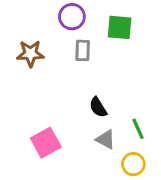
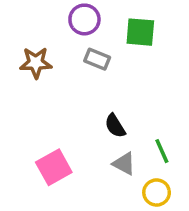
gray rectangle: (83, 50) -> (97, 59), turned -70

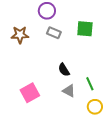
green square: (140, 32) -> (85, 29), moved
yellow circle: (157, 192) -> (95, 107), moved

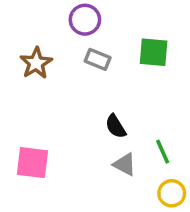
brown star: (20, 35) -> (36, 63), turned -30
pink square: (30, 93) -> (32, 163), moved, turned 36

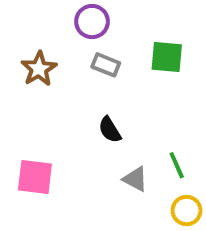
black semicircle: (116, 126) -> (110, 130), moved

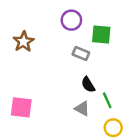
purple circle: (92, 22) -> (71, 20), moved
gray rectangle: (106, 65) -> (81, 54), moved
black semicircle: (110, 130) -> (88, 85), moved

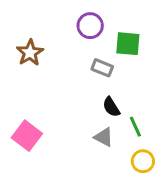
pink square: (21, 107) -> (27, 136), turned 30

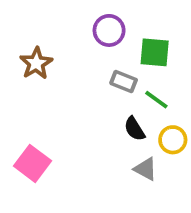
green line: (135, 127) -> (156, 100), moved, turned -30
gray triangle: (104, 137) -> (145, 169), moved
yellow circle: (143, 161) -> (173, 140), moved

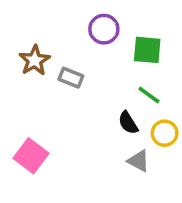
gray rectangle: (124, 81) -> (71, 78), moved

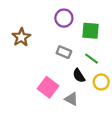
gray rectangle: (71, 78) -> (64, 52), moved
pink square: (31, 156) -> (48, 87), moved
gray triangle: (139, 161) -> (71, 99), moved

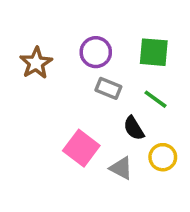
purple circle: (64, 18) -> (96, 52), moved
yellow circle: (101, 82) -> (163, 157), moved

